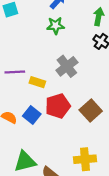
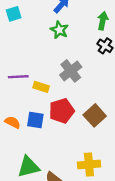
green star: (56, 26) -> (59, 30), turned 30
blue square: (32, 115) -> (35, 120), turned -30

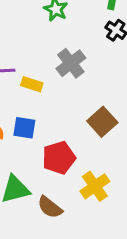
red pentagon: (62, 111) -> (59, 158), moved
yellow cross: (89, 164) -> (95, 186), turned -30

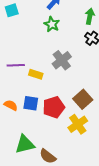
red pentagon: (59, 158) -> (54, 107), moved
yellow cross: (95, 186) -> (78, 124), moved

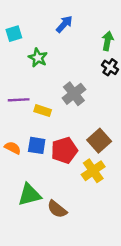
green star: (52, 24) -> (38, 58), moved

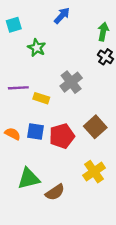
yellow cross: (93, 171) -> (94, 172), moved
brown semicircle: (57, 209) -> (55, 192), turned -72

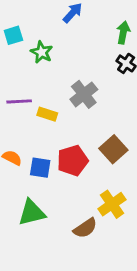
cyan square: (14, 25) -> (13, 35), moved
blue square: (36, 131) -> (40, 168), moved
brown semicircle: (55, 192) -> (85, 228), moved

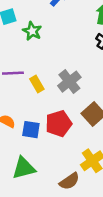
gray cross: (84, 94) -> (69, 82), moved
yellow rectangle: (47, 114) -> (37, 84), turned 42

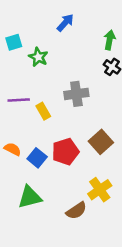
gray cross: (69, 82) -> (76, 94), moved, turned 30
blue square: (31, 130) -> (37, 158), turned 30

